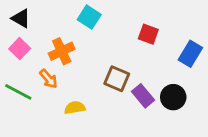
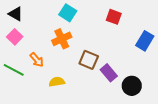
red square: (148, 34) -> (114, 17), moved
orange cross: (62, 51) -> (62, 39), moved
black circle: (173, 97) -> (132, 86), moved

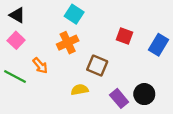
red square: (114, 17) -> (125, 36), moved
purple rectangle: (109, 73) -> (119, 98), moved
yellow semicircle: (57, 82) -> (80, 90), moved

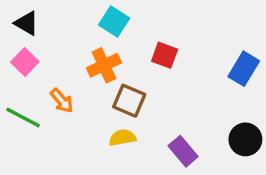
red square: (125, 36) -> (165, 55), moved
brown square: (97, 66) -> (129, 101), moved
black circle: (144, 94) -> (245, 139), moved

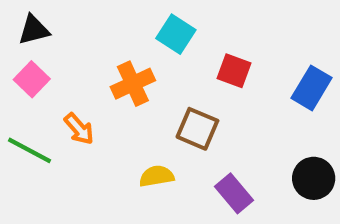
cyan square: (114, 22) -> (176, 34), moved
black triangle: (26, 23) -> (34, 30), turned -44
red square: (165, 55) -> (234, 71), moved
brown square: (129, 101) -> (197, 129), moved

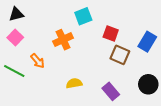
cyan square: (176, 34) -> (83, 16), turned 36
brown square: (197, 129) -> (120, 55), moved

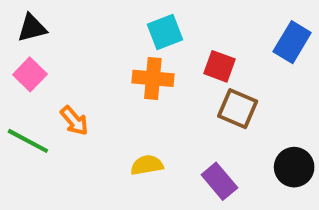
orange cross: (63, 40) -> (153, 78), moved, turned 30
blue rectangle: (147, 42) -> (292, 42), moved

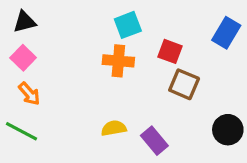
orange arrow: (74, 121) -> (29, 94), moved
green line: (28, 141) -> (21, 131), moved
purple rectangle: (219, 181) -> (154, 141), moved

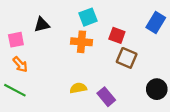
black triangle: (25, 22) -> (42, 25), moved
pink square: (23, 58) -> (16, 40), turned 35

